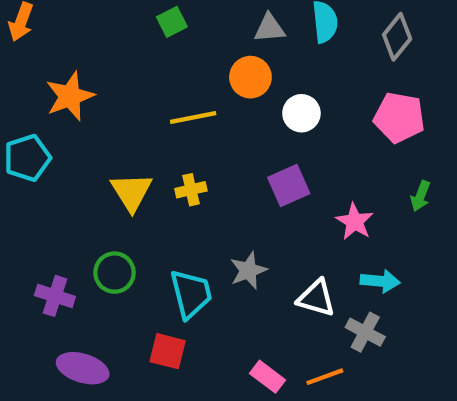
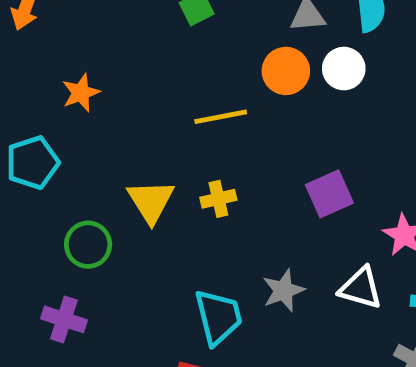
orange star: (70, 96) -> (81, 93), size x0.7
white circle: (301, 113) -> (344, 69), moved
green circle: (114, 273) -> (88, 245), moved
white triangle: (316, 298) -> (361, 288), moved

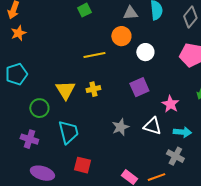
white circle: (344, 69) -> (145, 52), moved
orange star: (81, 93) -> (18, 33), moved
cyan trapezoid: (218, 317) -> (68, 132), moved

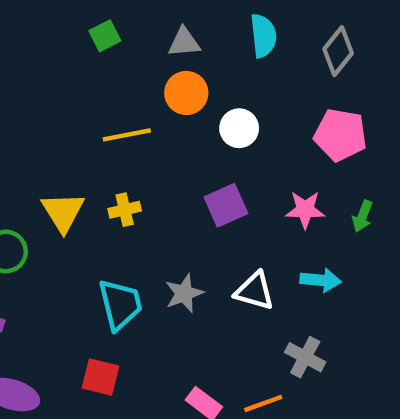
gray triangle: (130, 13) -> (184, 42), moved
pink star: (170, 104) -> (305, 210), moved, turned -30
cyan trapezoid: (68, 132) -> (120, 304), moved
cyan arrow: (182, 132) -> (321, 280), moved

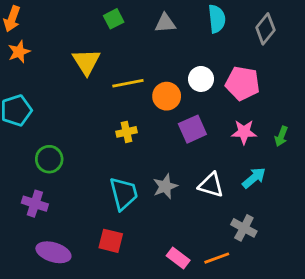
orange circle: (186, 93) -> (167, 96), moved
pink pentagon: (340, 135) -> (243, 83), moved
yellow triangle: (63, 212) -> (86, 62), moved
cyan arrow: (321, 280) -> (254, 178), turned -45

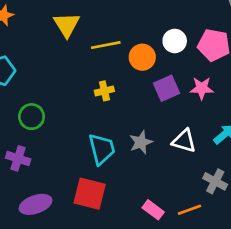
pink star: (244, 132) -> (202, 88), moved
red square: (111, 241) -> (90, 194), size x1.4
purple ellipse: (53, 252) -> (36, 204), turned -36

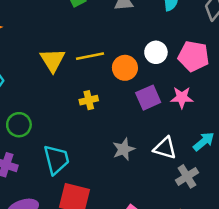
yellow triangle: (67, 25) -> (53, 60), moved
cyan trapezoid: (102, 149) -> (56, 160), moved
gray cross: (215, 181) -> (187, 176), moved, turned 30

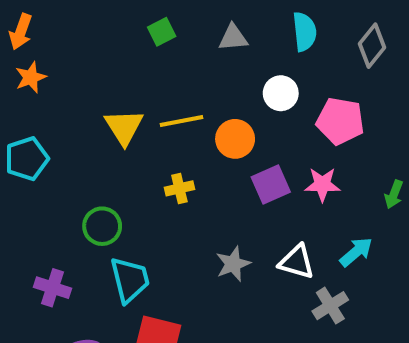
white circle: (156, 52) -> (281, 93), moved
green circle: (19, 125) -> (102, 226), moved

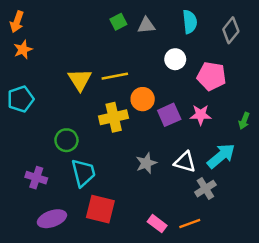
green square: (162, 32) -> (118, 22), moved
orange circle: (235, 139) -> (143, 99), moved
yellow cross: (179, 188) -> (114, 117), size x1.6
cyan arrow: (356, 252) -> (221, 156), size x1.4

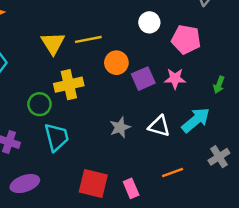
yellow cross: (114, 117) -> (69, 85), moved
gray cross: (205, 189) -> (219, 157), moved
red square: (100, 209) -> (93, 184), moved
pink rectangle: (157, 224) -> (131, 188), turned 30
orange line: (190, 224) -> (173, 173), moved

